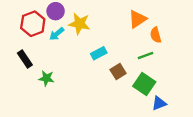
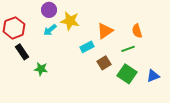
orange triangle: (137, 19) -> (105, 31), moved
red hexagon: (33, 24) -> (14, 28), moved
blue triangle: (159, 103) -> (153, 76), moved

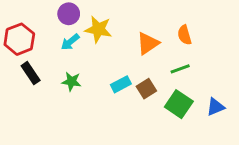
orange semicircle: (137, 31) -> (184, 35), moved
cyan rectangle: (87, 47) -> (121, 84), moved
green star: (41, 69) -> (72, 82), moved

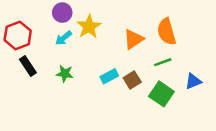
yellow star: (98, 29) -> (89, 27), turned 30
orange semicircle: (184, 35) -> (167, 32), size x1.5
blue triangle: (215, 107) -> (193, 81), moved

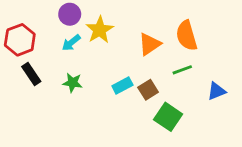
green square: (161, 94) -> (168, 117), moved

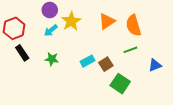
orange triangle: (150, 44) -> (107, 21), moved

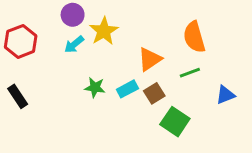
orange triangle: (107, 21) -> (150, 59), moved
black rectangle: (22, 53) -> (18, 96), moved
green star: (52, 59) -> (95, 87), moved

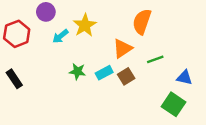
purple circle: (73, 15) -> (46, 12), moved
orange semicircle: (194, 37) -> (142, 22), moved, turned 35
blue triangle: (225, 95) -> (184, 78), turned 35
green square: (175, 122) -> (174, 104), moved

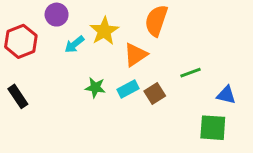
orange semicircle: (142, 22) -> (156, 21), moved
orange triangle: (122, 48) -> (135, 55), moved
green square: (174, 104) -> (213, 128), turned -30

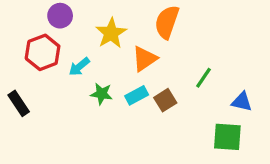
red hexagon: (21, 41) -> (43, 52), moved
cyan arrow: (74, 44) -> (79, 67), moved
green line: (190, 73) -> (204, 78), turned -36

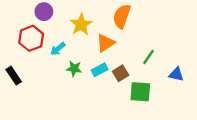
green square: (227, 137) -> (140, 92), moved

